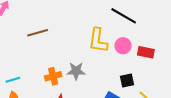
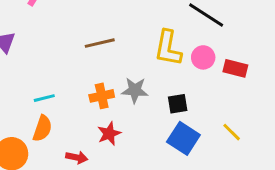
brown line: (38, 33) -> (100, 43), moved
black square: (127, 81) -> (178, 104), moved

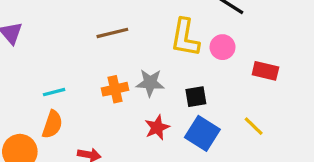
red rectangle: (235, 68) -> (265, 71), moved
red star: (109, 134) -> (157, 127), moved

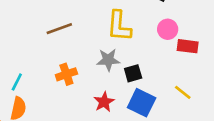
pink circle: (222, 47) -> (168, 29), moved
gray star: (150, 83) -> (108, 60), moved
cyan line: (54, 92) -> (17, 82), turned -42

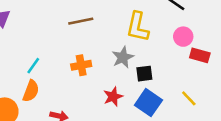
gray star: (108, 60) -> (123, 57), turned -30

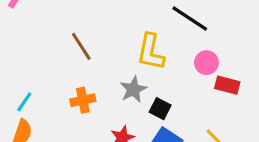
brown line: (81, 21) -> (81, 46), turned 70
black square: (144, 74) -> (160, 109), turned 36

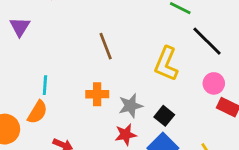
gray star: (133, 89) -> (131, 106), moved
cyan line: (24, 102) -> (45, 85), turned -42

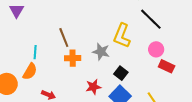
brown line: (106, 46) -> (64, 37), moved
gray star: (131, 106) -> (101, 52), moved, turned 30

